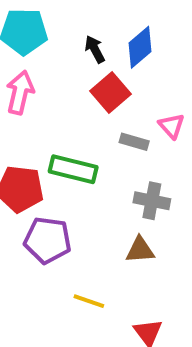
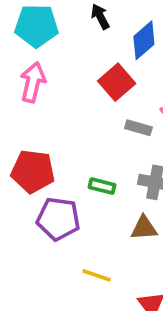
black arrow: (95, 49) -> (100, 17), moved
green rectangle: (73, 169) -> (102, 186), moved, size x0.6

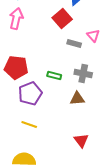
purple pentagon: (58, 219) -> (30, 94), turned -30
yellow line: (97, 275) -> (29, 124), moved

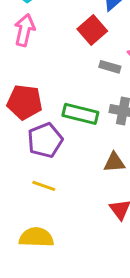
green rectangle: (54, 76) -> (80, 114), size x1.6
brown triangle: (77, 98) -> (114, 162), moved

